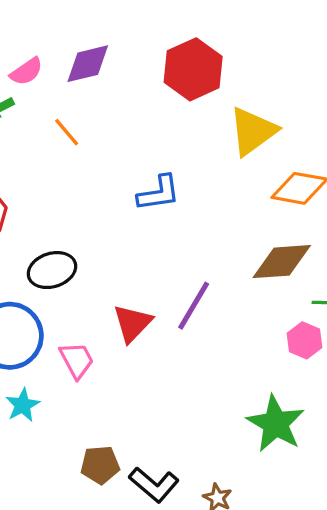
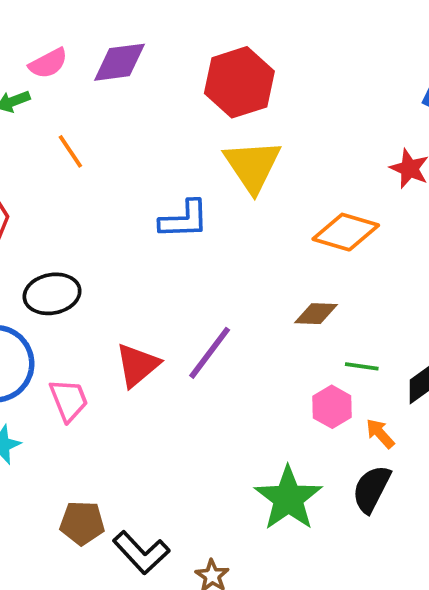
yellow triangle: (253, 131) -> (252, 166), moved, turned -34
orange line: (67, 132) -> (70, 151), moved
brown diamond: (282, 262) -> (316, 314), size x0.6

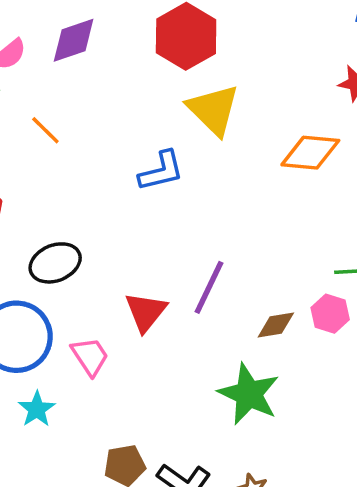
brown diamond: (316, 314) -> (276, 325), moved
green star: (288, 498) -> (249, 394), moved

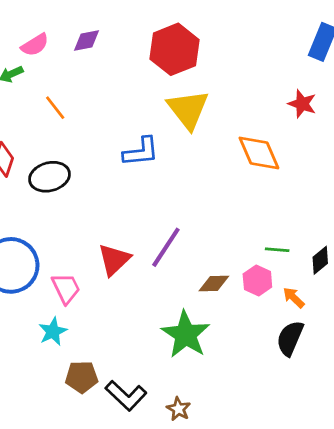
purple diamond: (74, 40) -> (87, 41), size x0.7
orange diamond: (310, 153) -> (259, 153), turned 54
black ellipse: (55, 263) -> (50, 177), moved
cyan star: (37, 409) -> (53, 331), moved

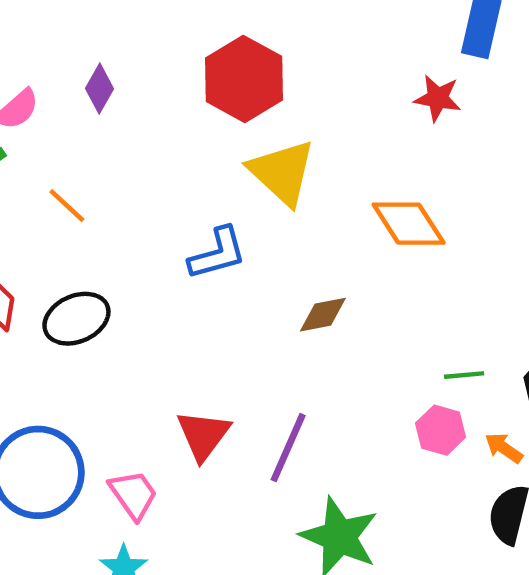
purple diamond: (87, 41) -> (99, 89), turned -40
red star: (302, 104) -> (438, 98), moved
purple line: (166, 247) -> (288, 448), moved
brown diamond: (214, 284) -> (323, 315), moved

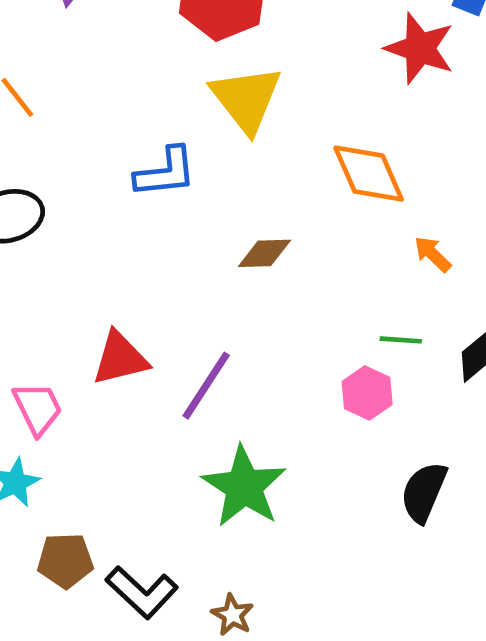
red star: (438, 98) -> (420, 48), size x1.4
red triangle: (203, 435) -> (120, 358), turned 30
orange arrow: (504, 448) -> (433, 254), moved

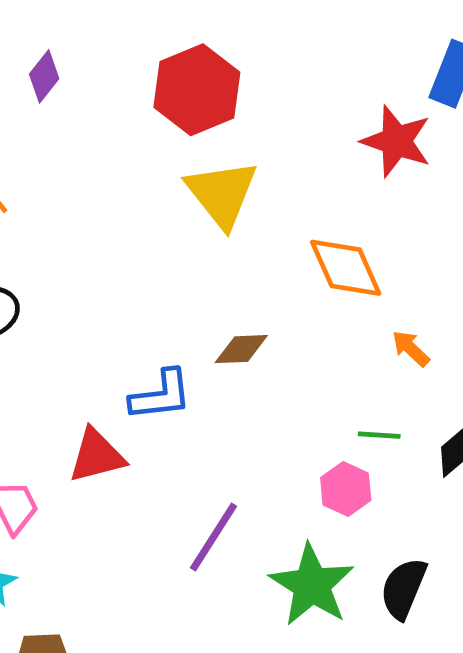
blue L-shape: (165, 172) -> (161, 395), moved
purple line: (206, 386) -> (213, 537), moved
green star: (244, 487) -> (312, 585), moved

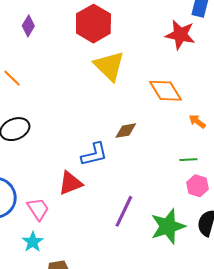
pink hexagon: (346, 489) -> (197, 186), moved
green star: (312, 585) -> (168, 226), turned 30

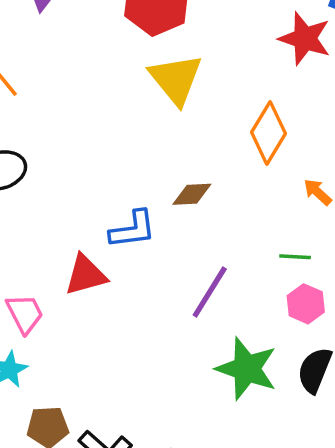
orange diamond: (166, 91) -> (268, 133), turned 56
purple line: (124, 211) -> (210, 292), moved
green star: (168, 226) -> (247, 369), turned 30

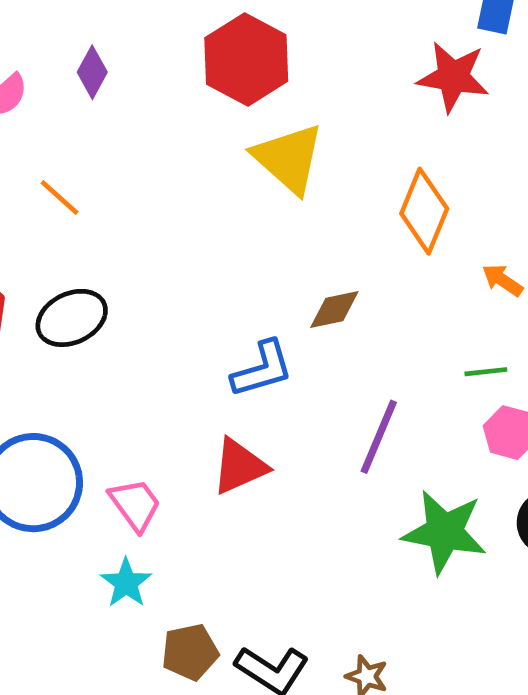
red triangle: (86, 275) -> (239, 466), moved

